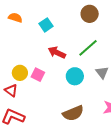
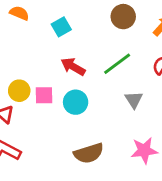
pink square: (38, 75) -> (44, 95), turned -32
cyan circle: (75, 76) -> (76, 102), moved

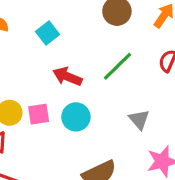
gray triangle: (134, 100) -> (139, 120), moved

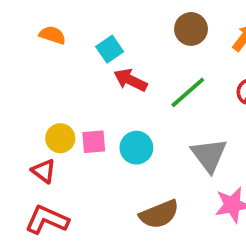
red arrow: (67, 77) -> (130, 80), moved
gray triangle: (139, 120) -> (209, 155), size x1.5

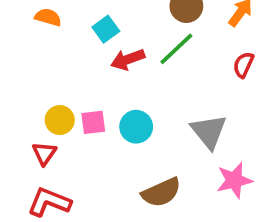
red arrow: (130, 80) -> (128, 59), turned -44
green line: (188, 92) -> (176, 49), moved
red triangle: (44, 171) -> (44, 153), turned 30

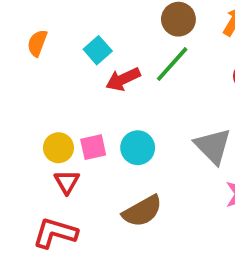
orange semicircle: (48, 17) -> (37, 43), turned -80
red triangle: (44, 153) -> (67, 182), moved
brown semicircle: (161, 192) -> (142, 211), moved

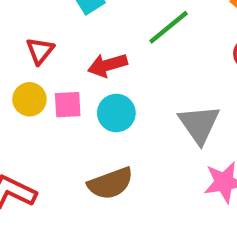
red arrow: (123, 79) -> (107, 65), moved
red triangle: (67, 182) -> (40, 51), moved

